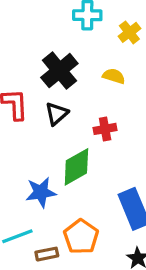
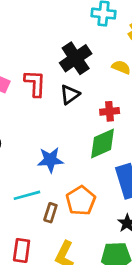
green diamond: (76, 167) -> (103, 143), moved
brown rectangle: (47, 254) -> (50, 213), turned -66

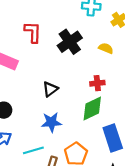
red L-shape: (35, 83) -> (33, 32), moved
black triangle: (70, 95) -> (50, 89), moved

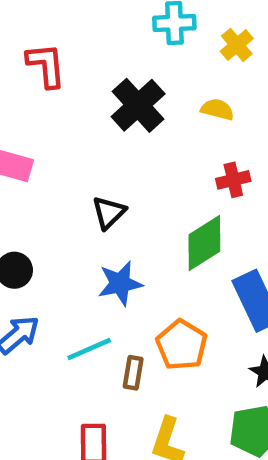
red L-shape: (33, 32) -> (46, 65), moved
red cross: (97, 83) -> (233, 180), moved

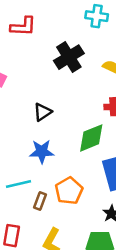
red L-shape: (46, 65) -> (23, 26), turned 88

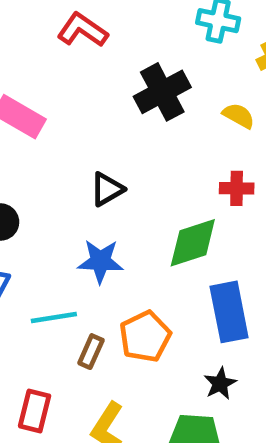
red L-shape: (23, 26) -> (82, 30), turned -152

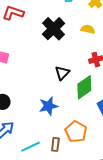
black triangle: (107, 189) -> (62, 73), moved
cyan line: (54, 318) -> (30, 147), moved

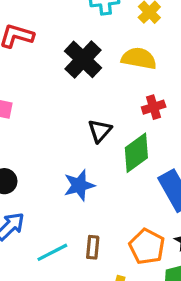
yellow semicircle: (88, 29) -> (139, 58), size x1.5
orange pentagon: (76, 132) -> (147, 247), moved

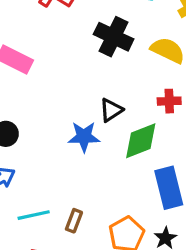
black cross: (83, 59) -> (114, 37), turned -33
blue star: (79, 185) -> (84, 137), moved

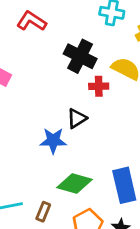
red cross: (169, 101) -> (99, 86), moved
green diamond: (141, 141) -> (74, 183), moved, turned 36

